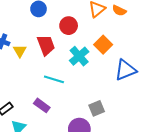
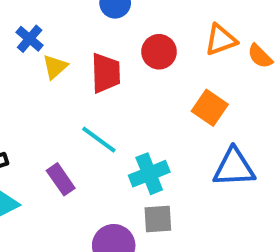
orange square: (103, 45) -> (210, 108), turned -30
cyan cross: (79, 56) -> (149, 174), moved

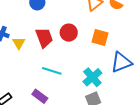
red circle: (159, 52) -> (69, 33), moved
cyan cross: (149, 174) -> (92, 77), moved

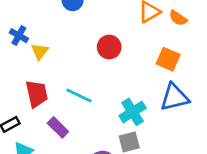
orange square: (100, 37) -> (168, 59), moved
red trapezoid: (44, 38) -> (37, 94), moved

